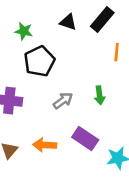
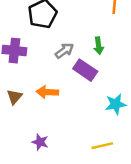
purple rectangle: (85, 138) -> (85, 70), moved

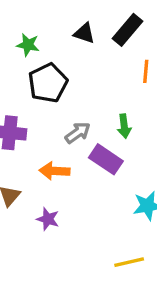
orange arrow: (47, 92) -> (54, 171), moved
purple star: (40, 142) -> (48, 219), moved

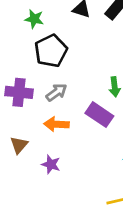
gray arrow: (78, 133) -> (56, 92), moved

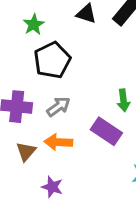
green star: (34, 19) -> (34, 25), turned 30
brown triangle: (19, 145) -> (26, 151), moved

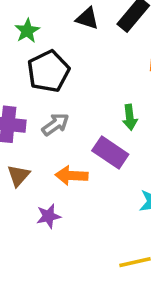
orange arrow: (58, 142) -> (71, 176), moved
purple star: (52, 187) -> (48, 216), turned -30

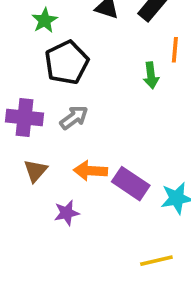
green arrow: (130, 117) -> (151, 75), moved
purple rectangle: (110, 153) -> (131, 184), moved

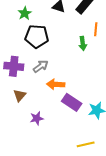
black pentagon: (67, 63) -> (37, 36), turned 30
orange arrow: (90, 171) -> (56, 84), moved

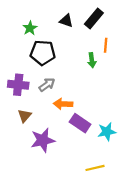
purple star: (37, 118) -> (43, 140), size x1.6

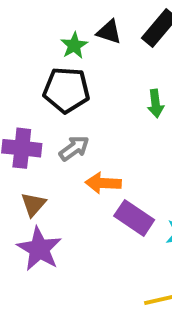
green star: (30, 28) -> (74, 45), moved
purple star: (43, 140) -> (39, 249), moved, turned -30

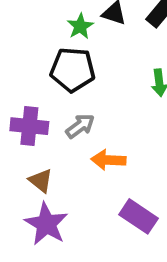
brown triangle: (33, 204) -> (41, 181), turned -32
purple rectangle: (134, 218) -> (139, 216), moved

